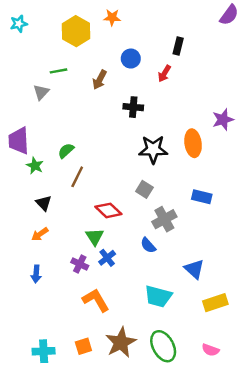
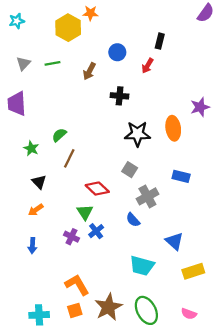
orange star: (112, 17) -> (90, 13), moved
gray triangle: (41, 92) -> (23, 63), moved
purple trapezoid: (19, 141) -> (17, 104), moved
orange L-shape: (96, 300) -> (77, 285), moved

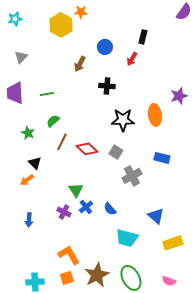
green line: (52, 63) -> (47, 94), moved
red diamond: (97, 189) -> (87, 149), moved
orange arrow: (36, 210) -> (27, 180), moved
blue semicircle: (133, 220) -> (110, 209), moved

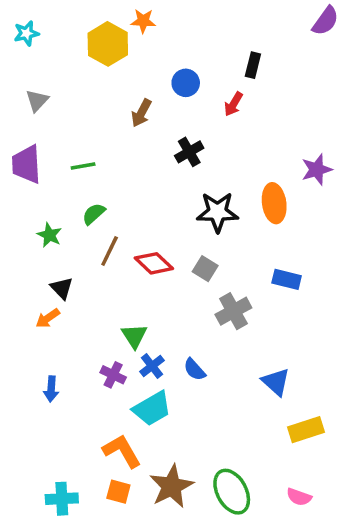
black cross: (107, 86) -> (189, 152), turned -35
cyan trapezoid: (127, 238) -> (152, 408), moved, turned -45
orange square: (67, 278) -> (118, 492), turned 32

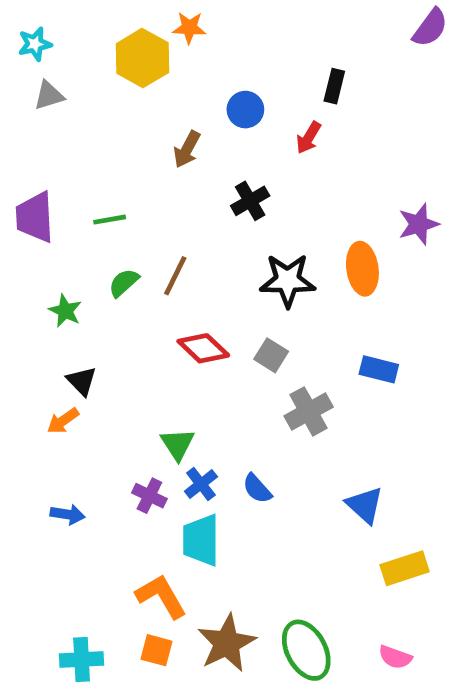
gray triangle: (37, 101) -> (49, 96), moved, turned 30
brown line: (110, 251) -> (175, 276), moved
blue arrow: (51, 389) -> (68, 514), turned -85
cyan trapezoid: (152, 408) -> (201, 540), turned 120

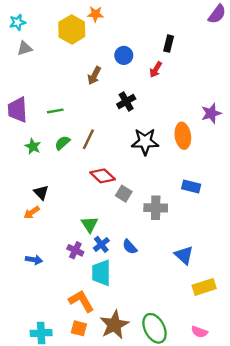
green star: (65, 311) -> (33, 146), moved
gray square: (271, 355) -> (124, 194), moved
gray cross: (309, 411) -> (156, 208), turned 30

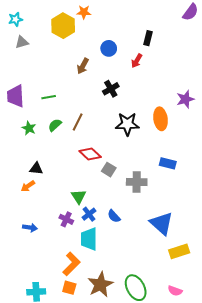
black triangle: (41, 192) -> (36, 169), turned -40
blue triangle: (184, 255) -> (162, 223), size x1.4
orange L-shape: (81, 301) -> (71, 264), turned 75

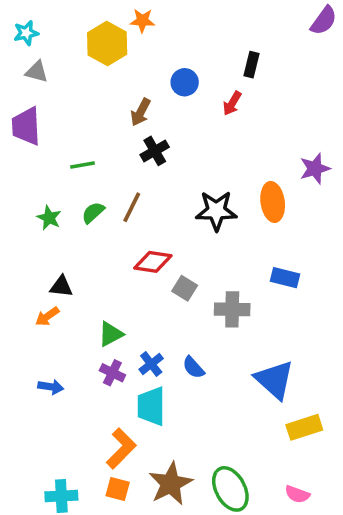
gray triangle: (22, 42) -> (37, 72), turned 32
black cross: (111, 89) -> (155, 151), moved
purple trapezoid: (15, 96) -> (26, 126), moved
red diamond: (90, 154) -> (153, 262), turned -35
green triangle: (79, 197) -> (111, 334), moved, turned 35

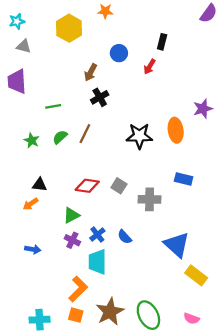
orange star: (142, 21) -> (105, 11), moved
red diamond: (153, 262) -> (87, 186), moved
yellow rectangle: (304, 427) -> (196, 275), turned 55

